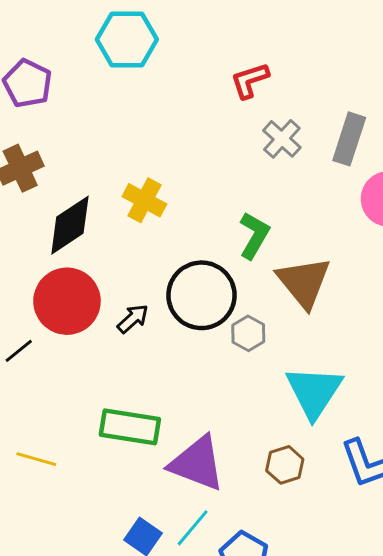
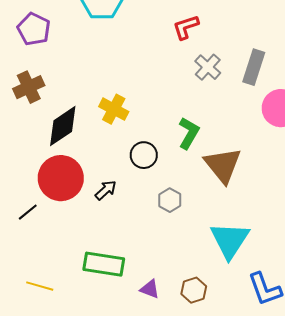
black circle: (201, 295) -> (144, 155), moved, size x0.6
gray hexagon: (248, 333) -> (170, 200), moved
purple triangle: (197, 463) -> (150, 289), size x0.5
brown hexagon: (285, 465) -> (194, 290), moved

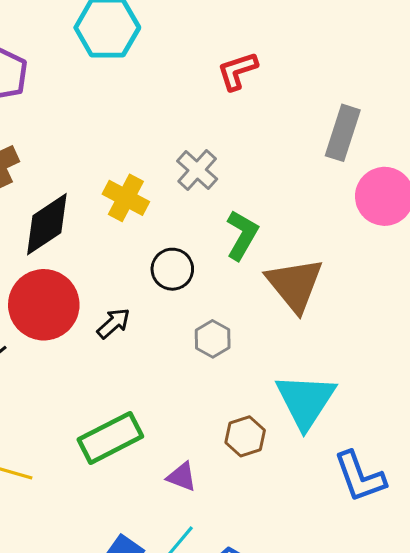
gray cross: (208, 67) -> (197, 170), moved
green rectangle: (104, 264) -> (110, 438), turned -36
brown hexagon: (194, 290) -> (245, 436), moved

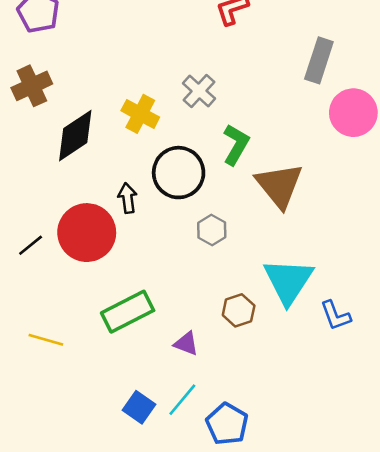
black circle: (172, 269) -> (179, 173), size x1.5
red circle: (44, 305) -> (87, 233), moved
black arrow: (113, 323) -> (128, 198), moved, turned -56
blue L-shape: (360, 477) -> (335, 315), moved, size x0.7

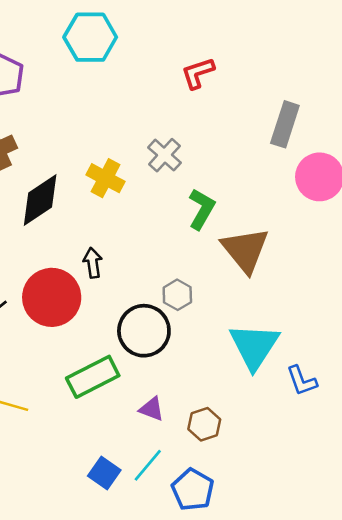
black circle: (179, 173) -> (144, 331), moved
brown hexagon: (239, 310) -> (204, 424), moved

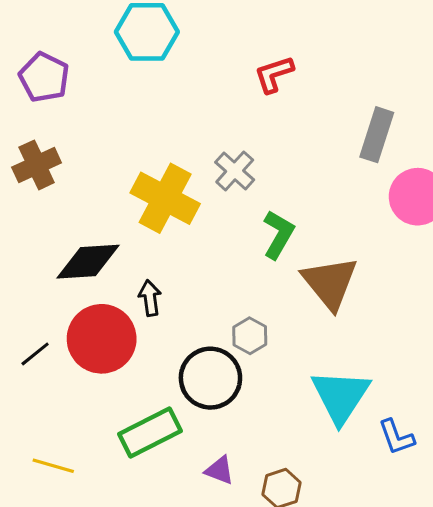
yellow cross: (106, 178) -> (165, 198), size x1.5
black diamond: (40, 200) -> (88, 262), moved, turned 30

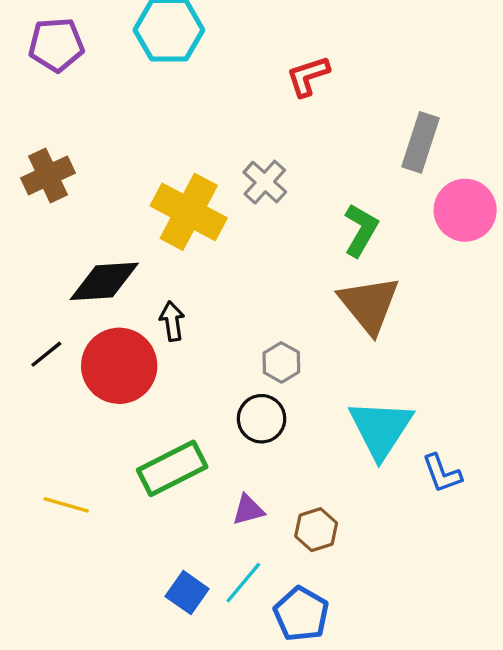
purple pentagon: (44, 77) -> (56, 45), moved, turned -30
green L-shape: (278, 234) -> (361, 230), moved
black line: (35, 354) -> (46, 354), moved
black circle: (210, 378) -> (262, 419), moved, size x0.7
purple triangle: (220, 470) -> (248, 510), turned -36

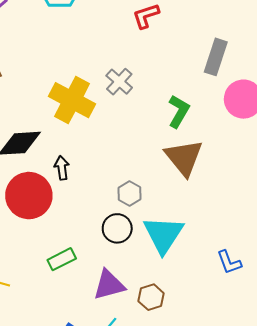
cyan triangle: (381, 429) -> (163, 235), moved
green rectangle: (172, 468) -> (62, 259), size x0.7
purple triangle: (248, 510) -> (109, 285), size x1.6

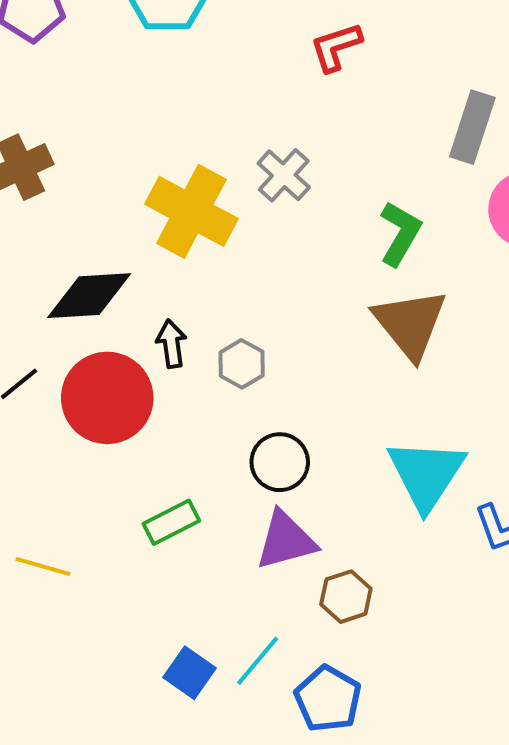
gray hexagon: (129, 193) -> (242, 364), moved
cyan triangle: (163, 235) -> (426, 474), moved
purple triangle: (109, 285) -> (286, 540), moved

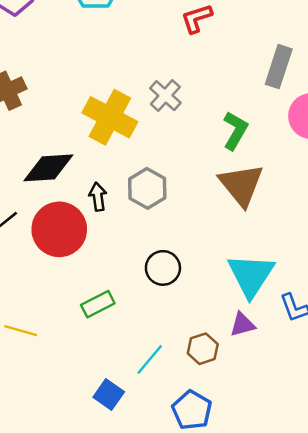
gray hexagon: (242, 364) -> (147, 188), moved, size x1.4
purple triangle: (286, 540) -> (242, 325), moved, size x0.7
cyan line: (258, 661) -> (150, 360), moved

